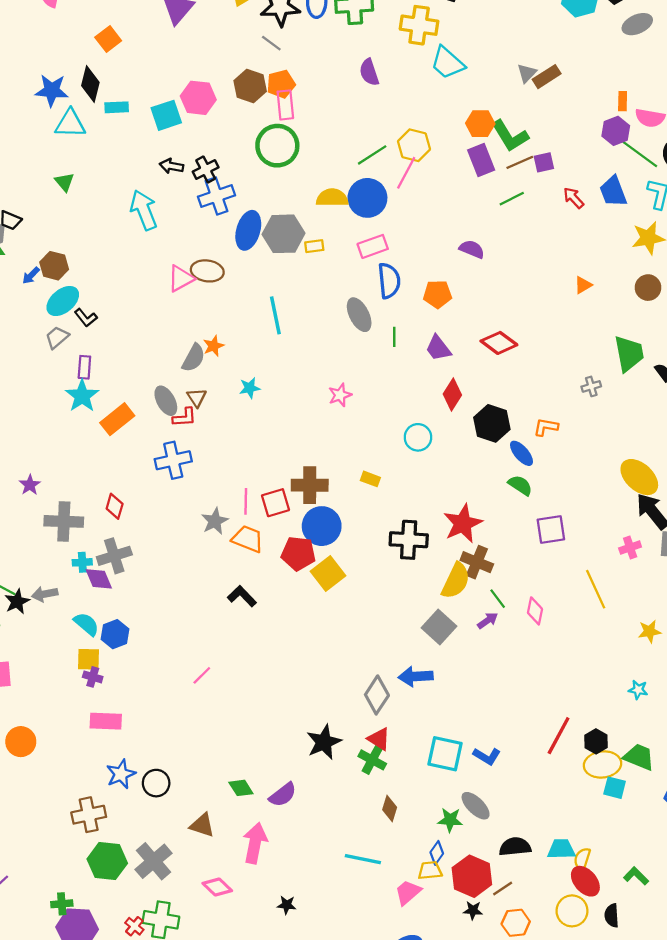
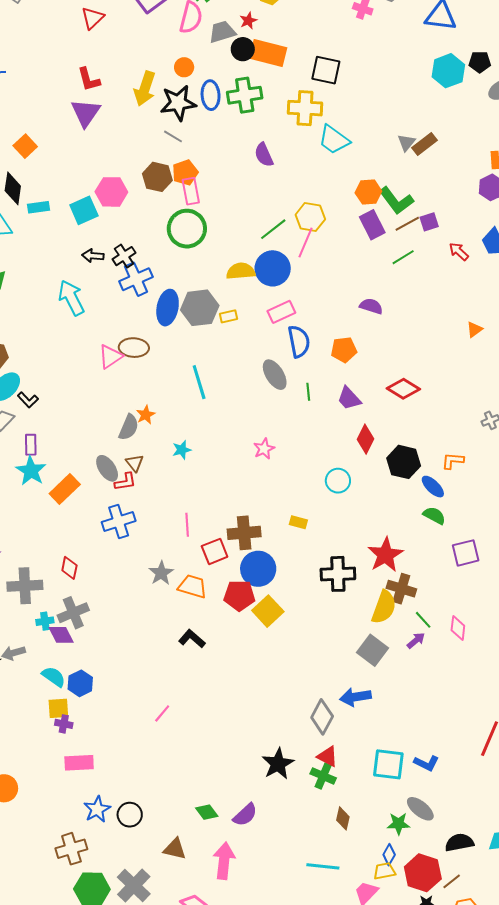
pink line: (246, 501) -> (187, 525), moved

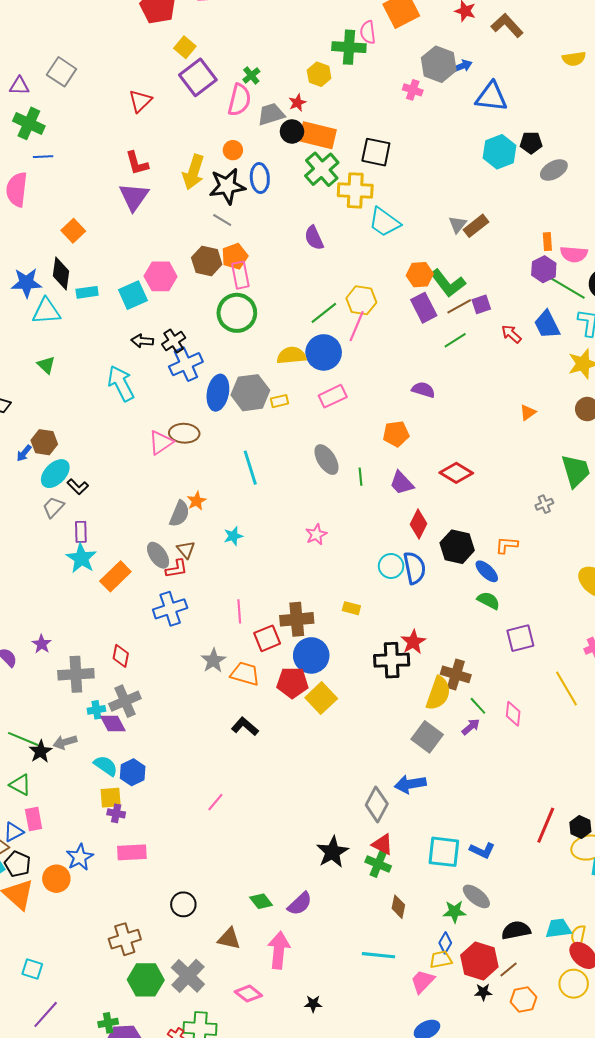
green cross: (245, 95) -> (322, 169), moved, turned -32
blue semicircle: (299, 341) -> (415, 568), moved
red star: (385, 555) -> (413, 642), moved, size x0.7
blue star: (97, 809) -> (80, 857), moved

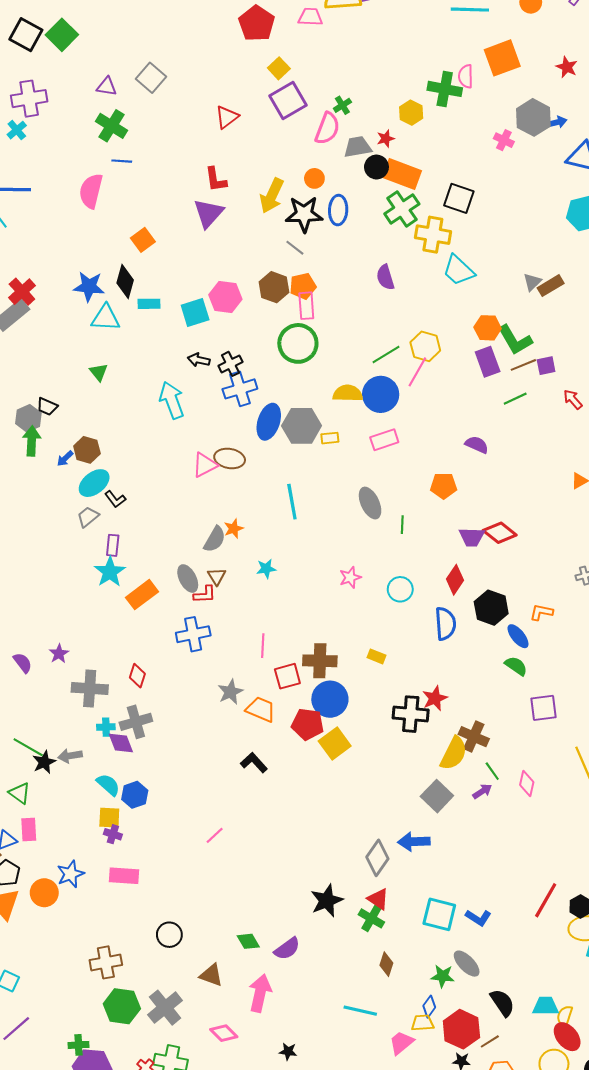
purple trapezoid: (402, 483) -> (472, 537), moved, turned -52
cyan circle: (391, 566) -> (400, 589), moved
black semicircle: (516, 930) -> (502, 1003), turned 60

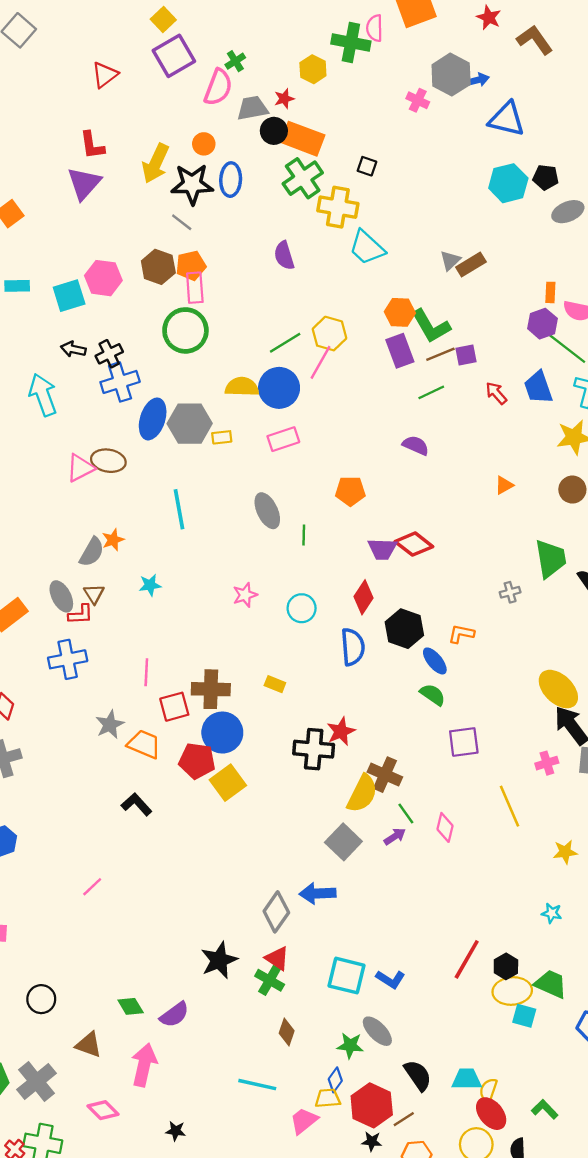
black square: (459, 198) -> (367, 166), size x0.6
purple semicircle: (477, 445) -> (416, 445), moved

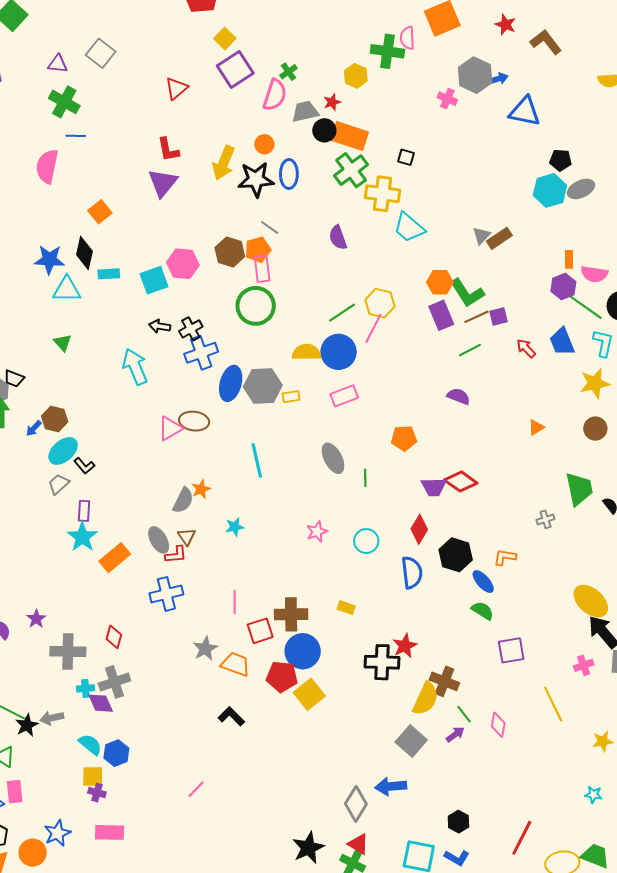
cyan hexagon: (508, 183) -> (550, 190), moved
gray line: (182, 222) -> (270, 227), moved
black hexagon: (506, 966) -> (458, 822), moved

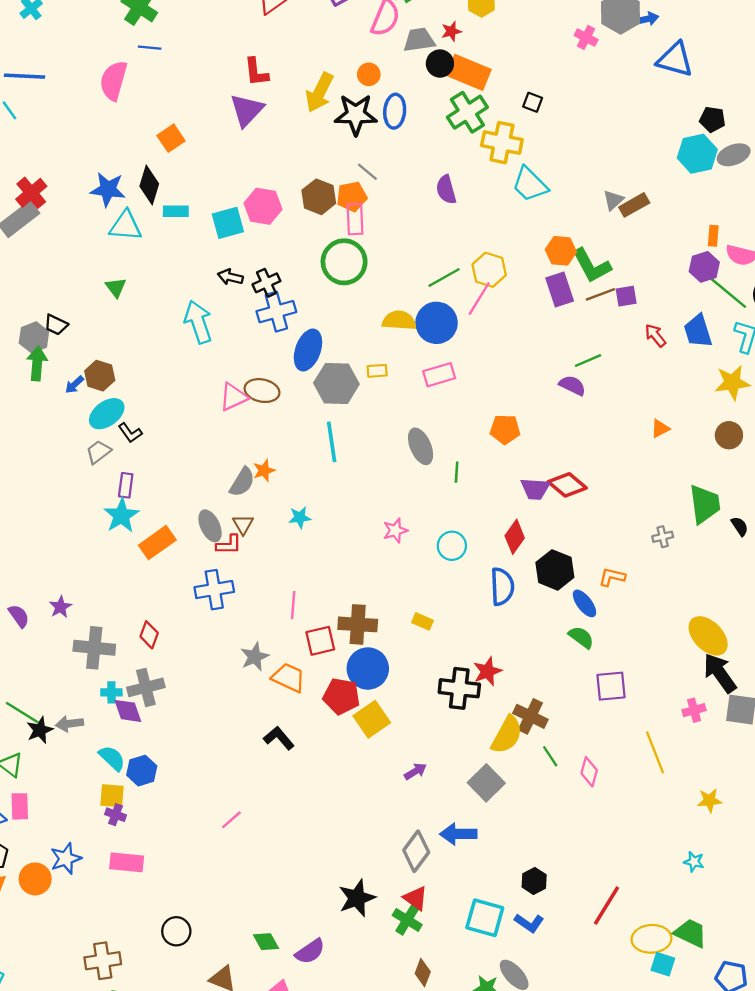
green line: (470, 350) -> (588, 361), moved
gray hexagon: (263, 386) -> (336, 383), moved
purple arrow: (455, 734) -> (415, 771), moved

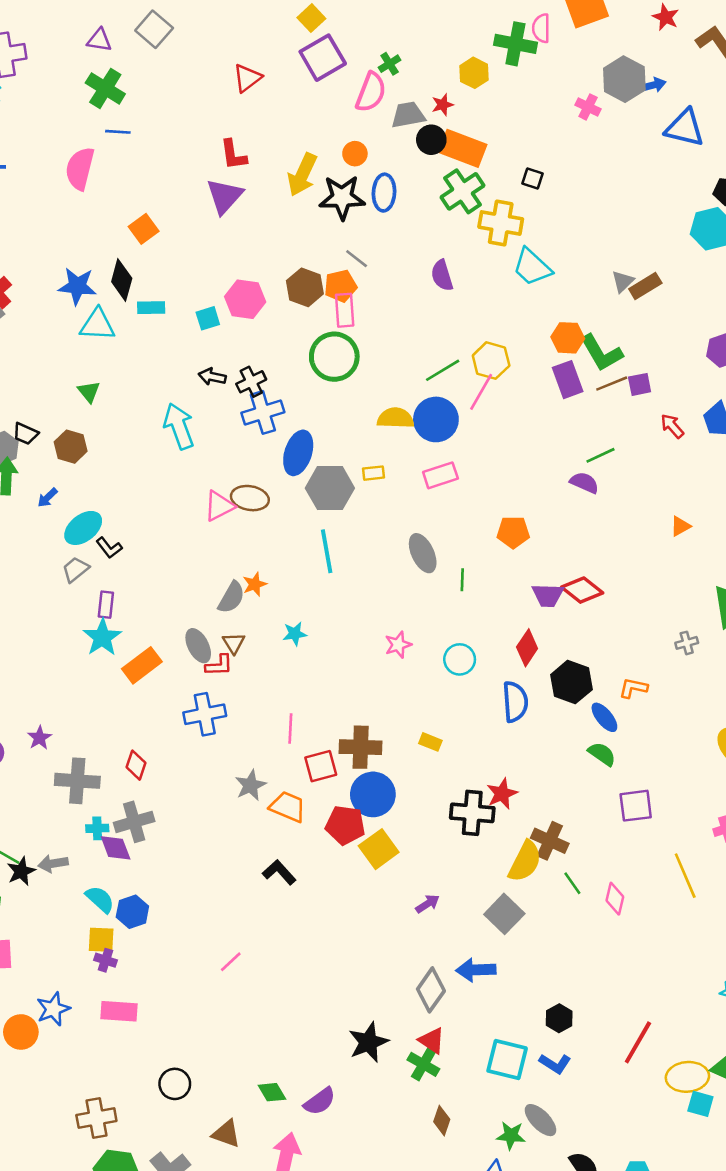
cyan square: (228, 223) -> (208, 318), size x0.7
brown hexagon: (100, 376) -> (71, 447), moved

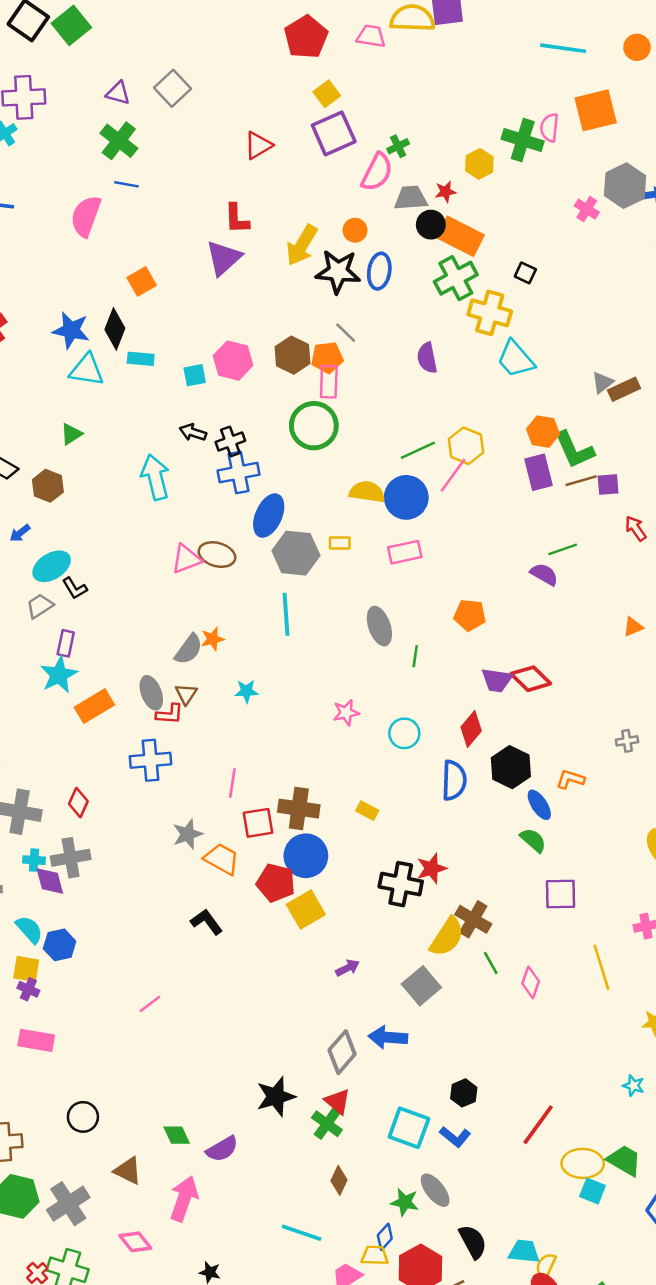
green triangle: (89, 392) -> (71, 434), turned 30

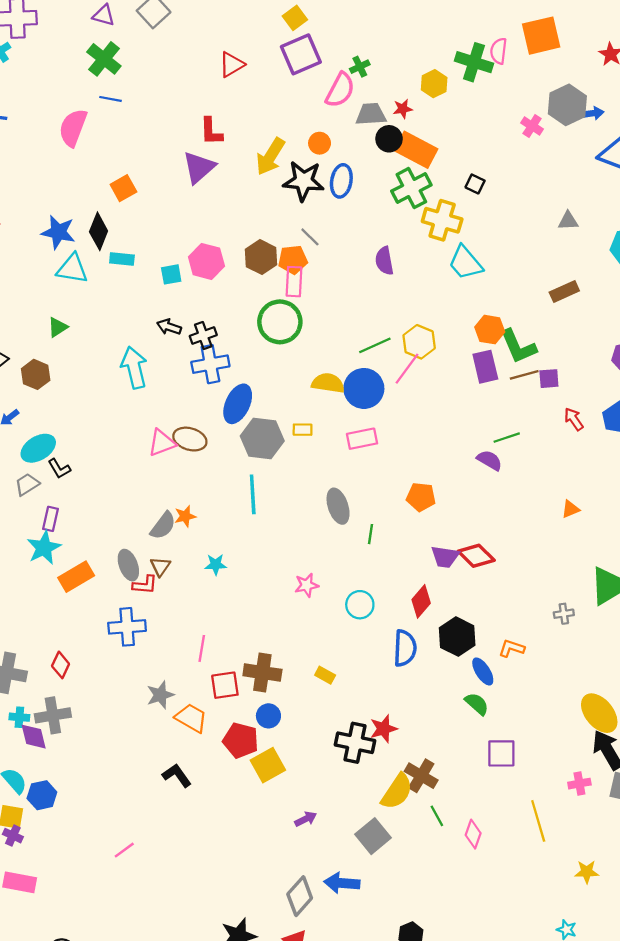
gray triangle: (602, 382) -> (568, 221), moved, turned 35
blue circle: (306, 856) -> (268, 716), size x0.6

